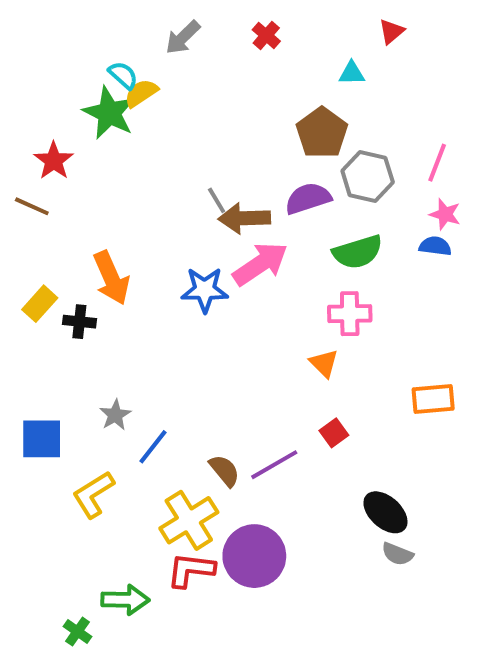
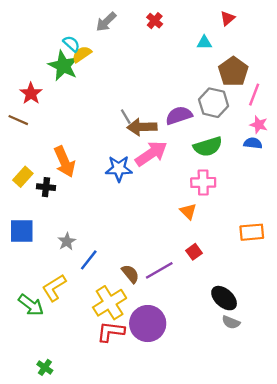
brown pentagon: (322, 133) -> (233, 71), moved
blue square: (42, 439) -> (22, 231), moved
green arrow: (125, 600) -> (31, 305), moved, turned 36

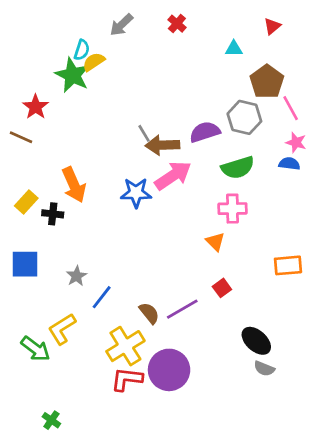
red triangle: (227, 18) -> (272, 26), moved
cyan semicircle: (71, 44) -> (82, 50), turned 66
pink line: (254, 95) -> (291, 108), turned -50

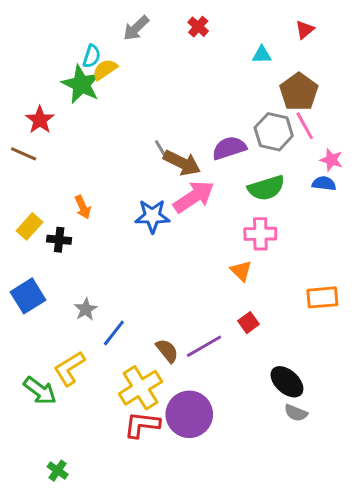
pink line: (291, 108) -> (305, 126), moved
brown arrow: (162, 145) -> (182, 163), turned -152
orange arrow: (74, 185) -> (83, 207), size x0.6
blue square: (25, 264) -> (28, 296), turned -32

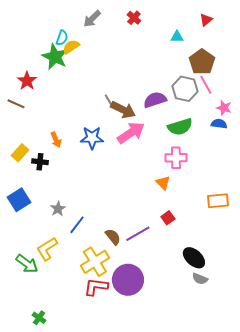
blue star: (152, 216) -> (92, 138), moved

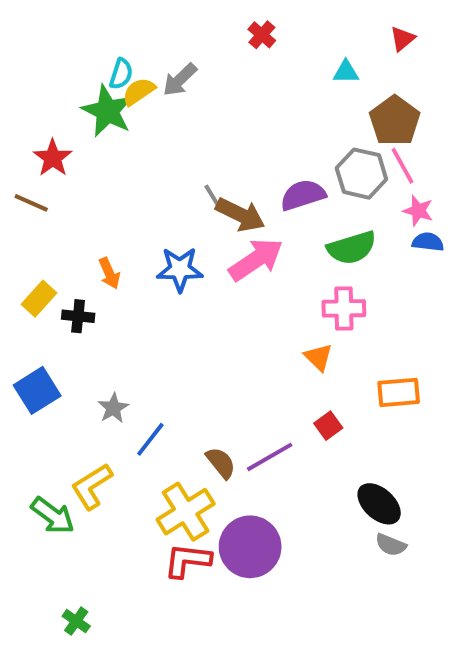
gray arrow: (92, 19) -> (180, 80), moved
pink star: (224, 108) -> (418, 211), moved
orange rectangle: (218, 201) -> (399, 392), moved

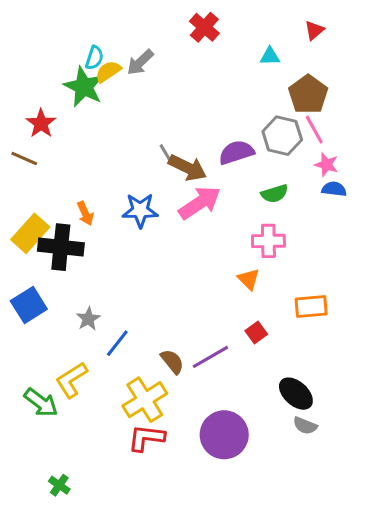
red cross: (262, 35) -> (204, 27), size x1.4
green semicircle: (352, 248) -> (275, 194), size x0.7
yellow rectangle: (39, 299) -> (30, 233), size x1.4
black cross: (78, 316) -> (61, 247), size x1.8
purple circle: (250, 547) -> (224, 435), moved

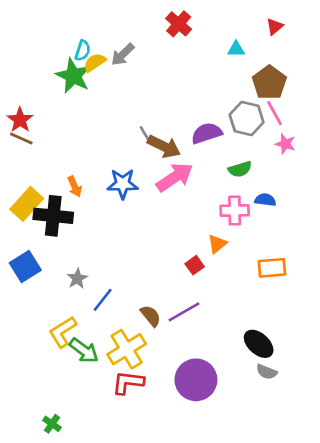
red star: (41, 123) -> (20, 120), moved
blue semicircle: (334, 189) -> (265, 200), moved
orange triangle: (249, 279) -> (217, 244), turned 36
red square: (256, 333) -> (195, 265), moved
green arrow: (41, 403) -> (84, 350), moved

